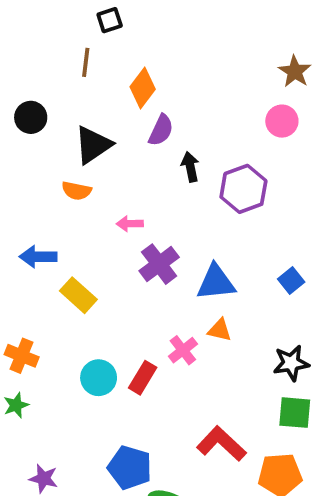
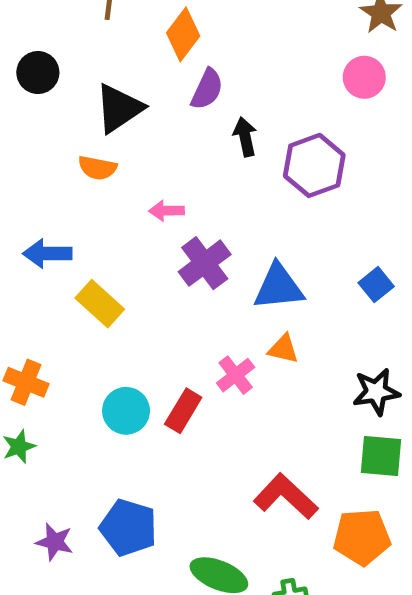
blue pentagon: (130, 468) -> (128, 528), moved

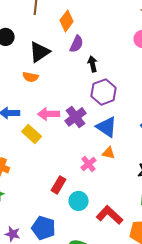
purple hexagon: (314, 165) -> (104, 92), moved
pink arrow: (167, 211) -> (49, 114), moved, size x1.5
blue triangle: (278, 287) -> (107, 127), turned 40
cyan circle: (126, 411) -> (79, 201), moved
red rectangle: (183, 411) -> (59, 185), moved

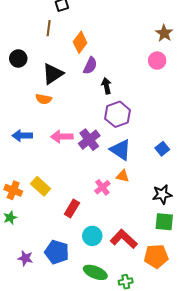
yellow rectangle: (32, 134) -> (41, 186), moved
cyan circle: (79, 201) -> (92, 236), moved

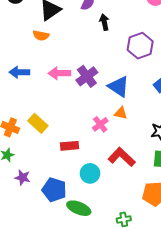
purple hexagon: (118, 114) -> (140, 46), moved
red rectangle: (72, 209) -> (70, 146), turned 54
red L-shape: (124, 239) -> (122, 157), moved
purple star: (25, 258) -> (23, 178), moved
green ellipse: (95, 272) -> (79, 208), moved

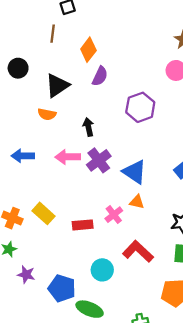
black arrow: (104, 22) -> (88, 127), moved
purple hexagon: (140, 46) -> (140, 107), moved
red rectangle: (70, 146) -> (83, 225), moved

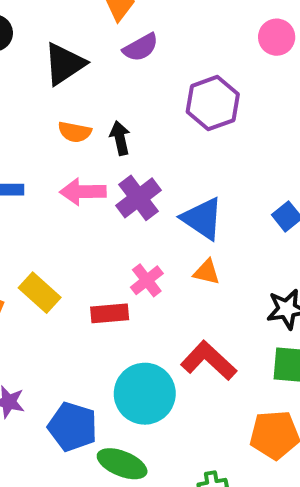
purple semicircle: (100, 76) -> (141, 47), turned 36
orange semicircle: (47, 114) -> (75, 132), moved
pink cross: (114, 215) -> (147, 280), moved
cyan circle: (102, 270) -> (145, 394), size x1.5

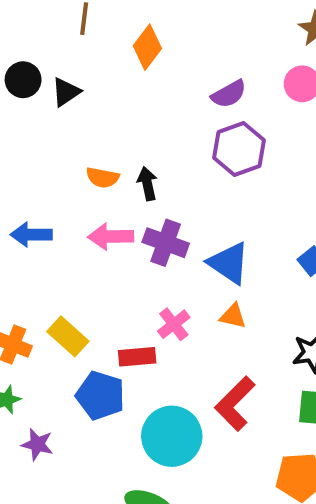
purple semicircle: (141, 47) -> (229, 94), moved
black triangle: (64, 64) -> (66, 92), moved, size x0.7
purple cross: (139, 198) -> (166, 243), turned -33
red L-shape: (209, 361) -> (235, 404), turned -88
blue pentagon: (73, 427) -> (100, 396), moved

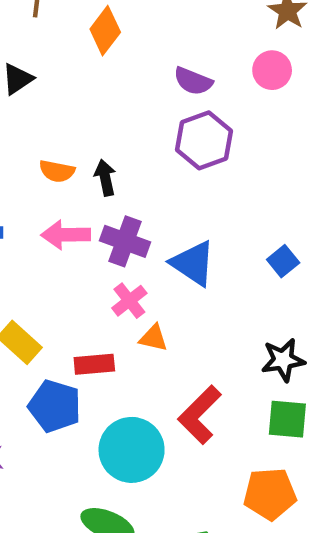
purple semicircle: (229, 94) -> (193, 81), turned 51
orange triangle: (233, 316) -> (154, 338), moved
pink cross: (174, 324) -> (129, 301), moved

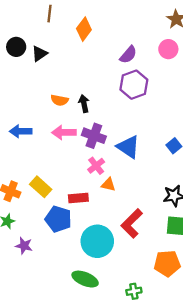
purple semicircle: (193, 81) -> (128, 55), turned -72

